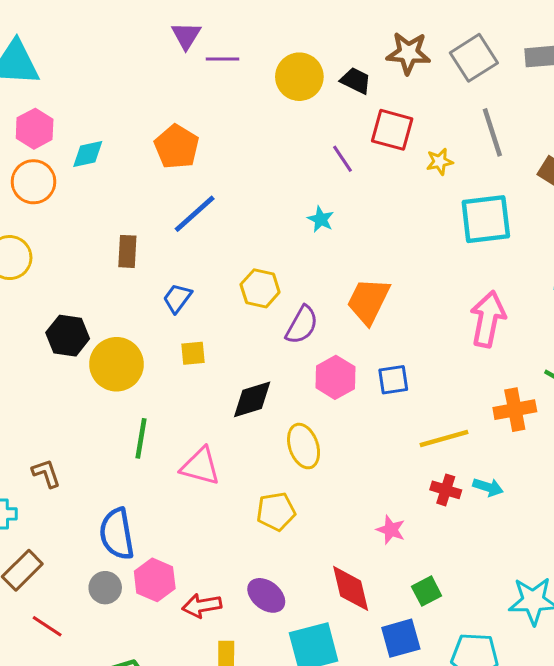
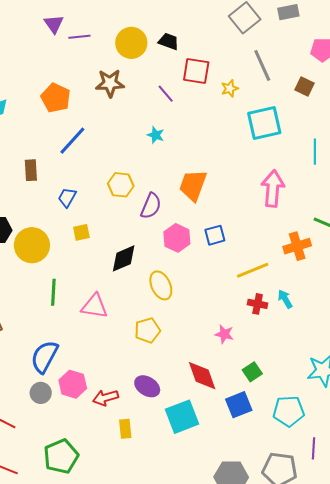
brown star: (408, 53) -> (110, 83), moved
cyan arrow: (488, 487) -> (285, 299), turned -132
blue semicircle: (117, 534) -> (44, 357), turned 44

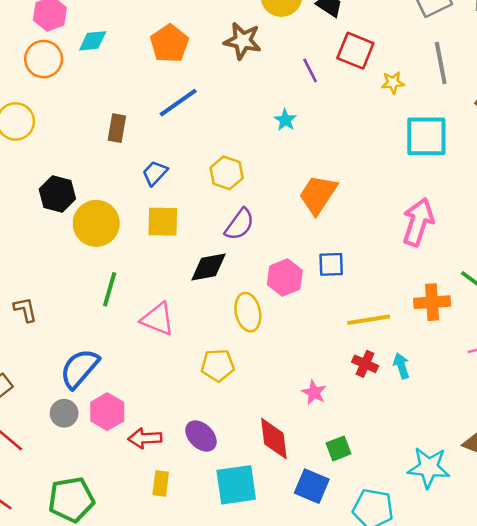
purple semicircle: (151, 206) -> (239, 224), moved
yellow square: (81, 232) -> (163, 222), size x1.5
pink hexagon: (177, 238) -> (285, 278), moved
blue square: (239, 405) -> (312, 486), turned 32

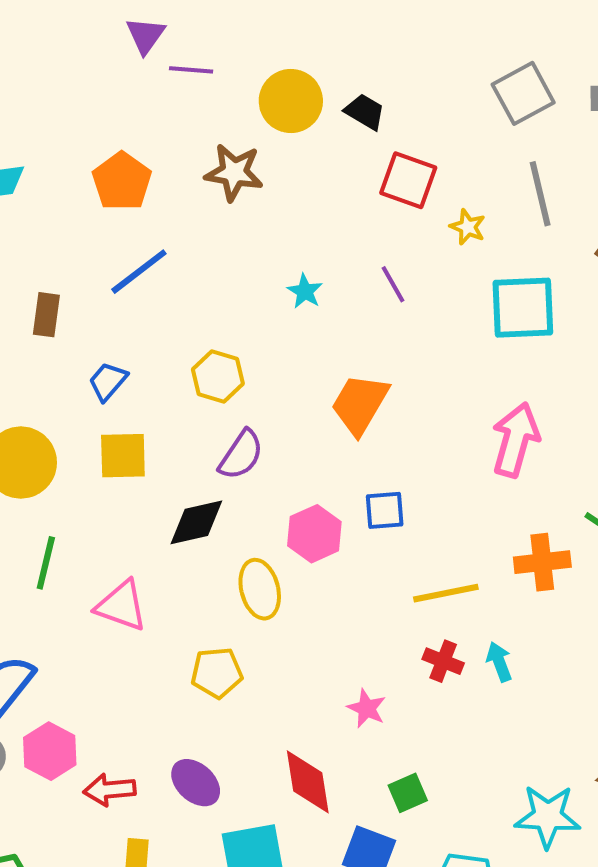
purple line: (310, 70) -> (393, 284), moved
yellow star: (393, 83) -> (468, 227), turned 30

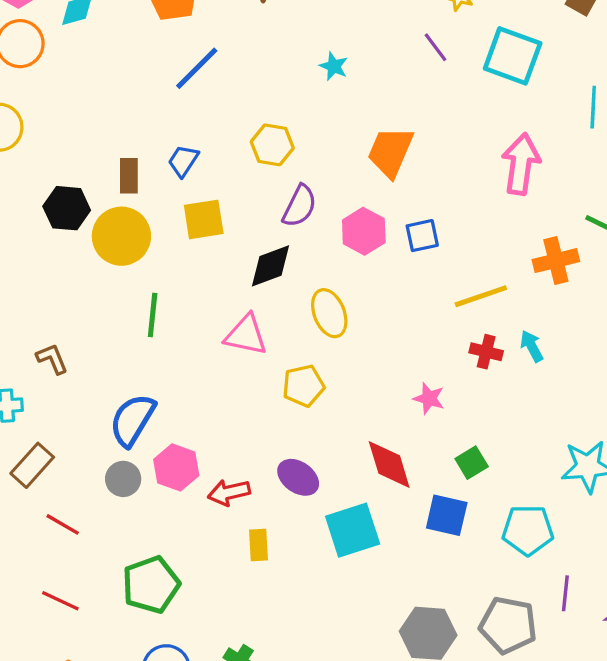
purple line: (393, 284) -> (435, 47), moved
cyan square: (523, 308) -> (513, 56), turned 30
brown rectangle: (46, 315) -> (129, 176), moved
pink hexagon: (314, 534) -> (364, 231), moved
pink triangle: (121, 606) -> (246, 335), moved

